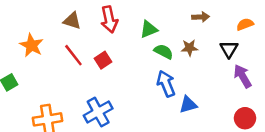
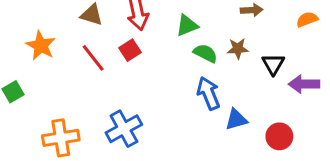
black triangle: (229, 49) -> (273, 64), moved
red square: (103, 60) -> (130, 50), moved
purple arrow: (243, 76) -> (304, 84), turned -60
red circle: (245, 118) -> (279, 136), moved

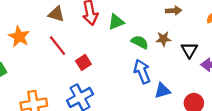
green triangle: (187, 26) -> (116, 22), moved
red square: (130, 50) -> (83, 62), moved

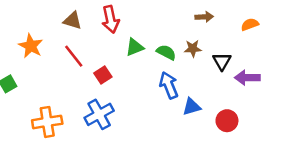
green triangle: (116, 22) -> (135, 47), moved

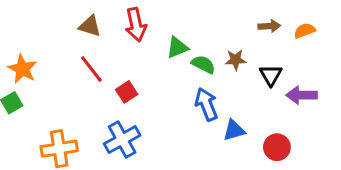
brown arrow: (204, 17) -> (269, 26), moved
orange star: (31, 46) -> (22, 69), moved
green triangle: (135, 47) -> (177, 48), moved

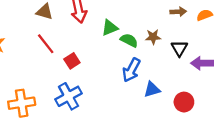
blue arrow: (206, 104) -> (131, 70), turned -130

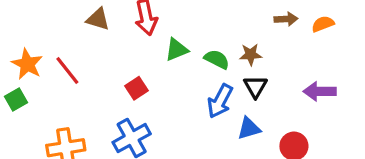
green triangle: (110, 28) -> (177, 50), moved
red line: (46, 44) -> (67, 71), moved
black triangle: (179, 48) -> (255, 87), moved

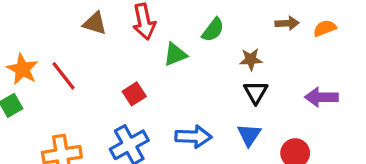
green semicircle: (217, 59) -> (213, 30), moved, turned 100
blue arrow: (220, 101) -> (193, 137), moved, turned -116
blue triangle: (249, 128) -> (249, 135), turned -40

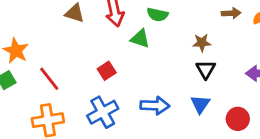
green semicircle: (213, 30) -> (158, 15), moved, turned 65
green triangle: (175, 54) -> (140, 39), turned 40
red line: (64, 76) -> (49, 79), moved

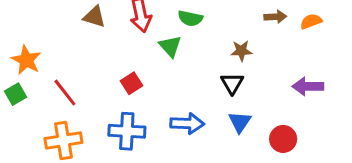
green triangle: (140, 39) -> (170, 46), turned 30
black triangle: (206, 69) -> (232, 83), moved
blue cross: (103, 112) -> (127, 131), turned 32

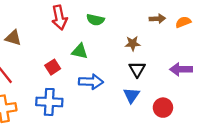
brown triangle: (94, 17) -> (13, 38), moved
green triangle: (170, 46) -> (80, 51), moved, turned -36
black triangle: (232, 83) -> (137, 69), moved
blue arrow: (187, 123) -> (91, 82), moved

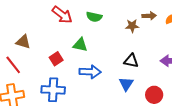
red arrow: (59, 18) -> (62, 15), turned -40
brown triangle: (13, 38) -> (23, 42), moved
brown star: (133, 43) -> (132, 26), moved
black triangle: (137, 69) -> (131, 61), turned -49

